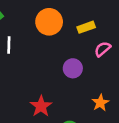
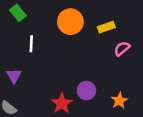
purple circle: (73, 68) -> (86, 91), moved

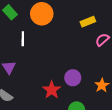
orange circle: (70, 22) -> (42, 14), moved

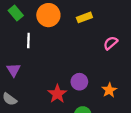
yellow rectangle: (88, 22) -> (84, 17), moved

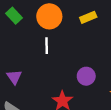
white line: (28, 41) -> (47, 46), moved
purple circle: (79, 82) -> (86, 76), moved

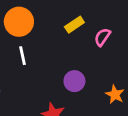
yellow rectangle: (88, 17) -> (74, 25), moved

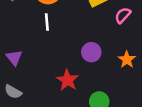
orange star: (115, 94) -> (127, 60), moved

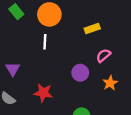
pink semicircle: (123, 15) -> (103, 55), moved
red star: (67, 80) -> (43, 93), moved, turned -30

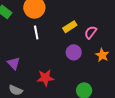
yellow rectangle: (92, 29) -> (70, 27), moved

